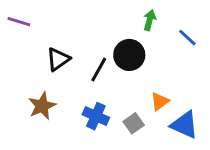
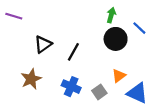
black circle: (129, 55) -> (116, 39), moved

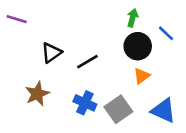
black line: (73, 52) -> (87, 62), turned 30
orange triangle: (119, 76) -> (142, 76), moved
gray square: (99, 92) -> (118, 109), size x1.5

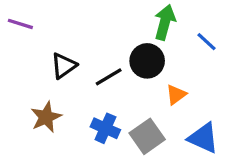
green arrow: (133, 18) -> (165, 22), size x1.5
black circle: (138, 46) -> (147, 61), moved

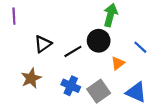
purple line: (20, 24) -> (14, 16), turned 70
blue line: (207, 42) -> (140, 47), moved

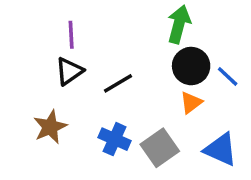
purple line: (14, 16) -> (71, 35), moved
black circle: (99, 41) -> (191, 66), moved

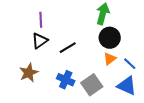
blue line: (228, 76) -> (130, 64), moved

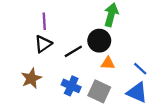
black circle: (110, 38) -> (99, 41), moved
orange triangle: (110, 59) -> (108, 63), moved, turned 40
gray square: (92, 85) -> (99, 91), turned -30

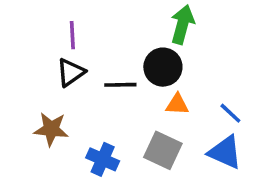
black line: (73, 51) -> (120, 85), turned 30
brown star: (31, 78) -> (51, 129), turned 30
blue cross: (71, 86) -> (103, 159), moved

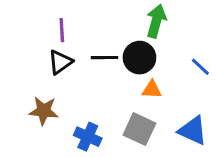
black line: (120, 85) -> (104, 58), moved
blue line: (230, 113) -> (200, 67), moved

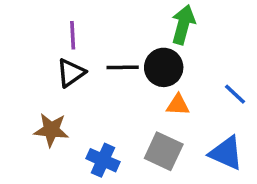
blue line: (200, 67) -> (235, 94), moved

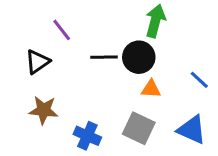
purple line: (73, 35) -> (62, 30), turned -35
black triangle: (71, 73) -> (37, 62), moved

